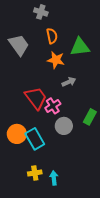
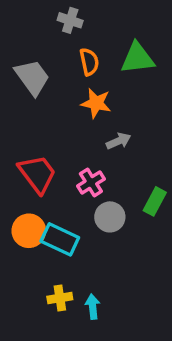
green triangle: (80, 47) -> (137, 58), moved
red trapezoid: (36, 98) -> (37, 174), moved
cyan rectangle: (35, 139) -> (60, 239), turned -35

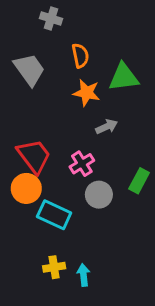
gray cross: (70, 20) -> (51, 18), moved
green triangle: (137, 58) -> (124, 77), moved
orange circle: (29, 231) -> (26, 188), moved

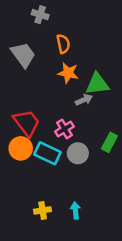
green triangle: (124, 77) -> (97, 84), moved
cyan rectangle: (54, 215) -> (47, 153), moved
cyan arrow: (83, 275) -> (75, 210), moved

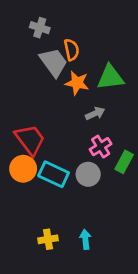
gray cross: (40, 15) -> (40, 28), moved
gray trapezoid: (23, 55) -> (54, 62), moved
green triangle: (97, 84) -> (110, 77), moved
pink cross: (64, 129) -> (101, 147), moved

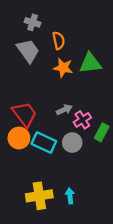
gray trapezoid: (54, 62) -> (28, 51), moved
gray arrow: (95, 113) -> (64, 110), moved
yellow cross: (48, 239) -> (39, 196), size x1.6

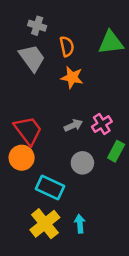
green triangle: (90, 63) -> (111, 43), moved
pink cross: (82, 120) -> (102, 124), moved
cyan rectangle: (44, 143) -> (50, 187), moved
yellow cross: (39, 196) -> (45, 224), turned -30

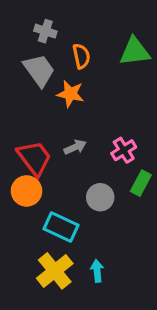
orange star: (72, 77) -> (70, 94), moved
gray arrow: (73, 125) -> (75, 147), moved

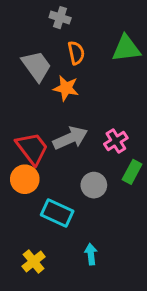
gray cross: (45, 31) -> (60, 18), moved
gray arrow: (75, 147) -> (70, 138), size x1.6
yellow cross: (55, 271) -> (34, 262), moved, size x0.7

